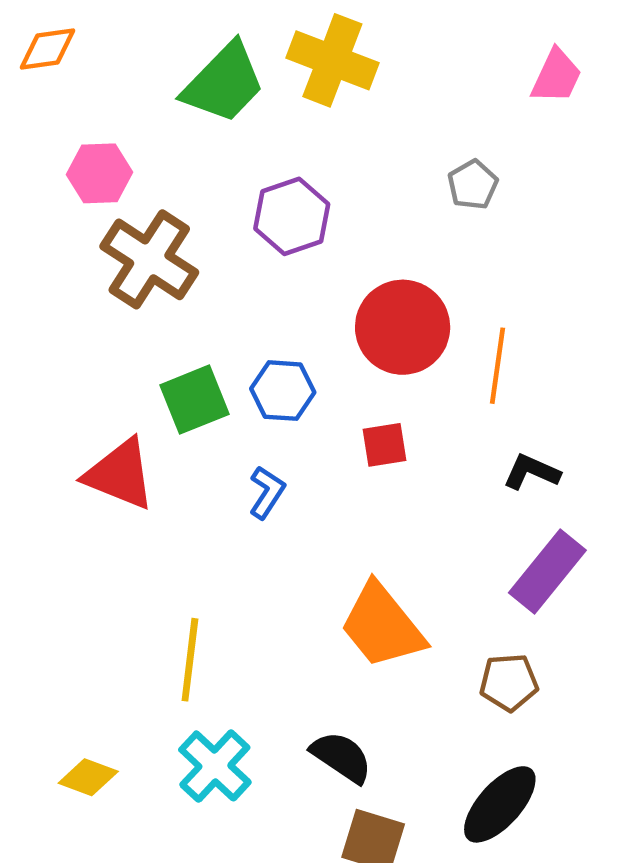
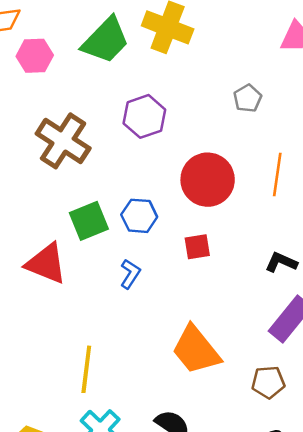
pink hexagon: (100, 173) -> (35, 56), moved
orange line: (498, 366) -> (277, 174), moved

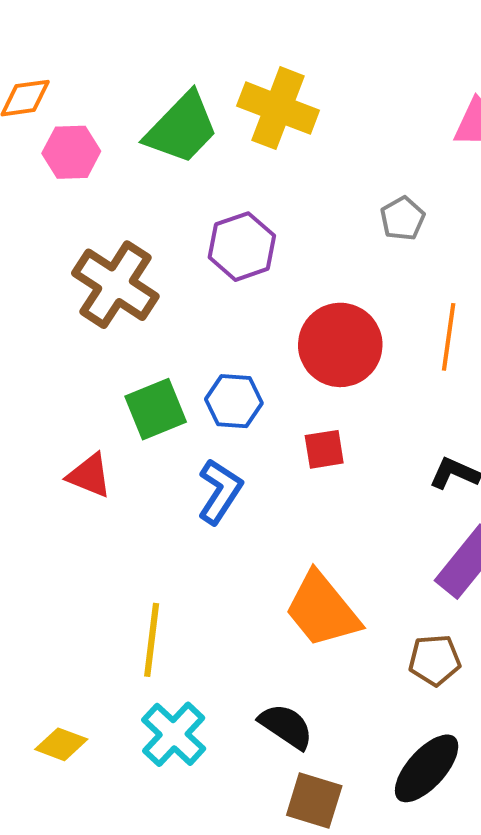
red triangle: (46, 264) -> (89, 475), size x0.7
blue L-shape: (130, 274) -> (220, 491), size x1.4

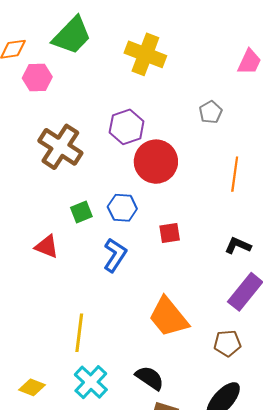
green trapezoid: (182, 128) -> (72, 35), moved
red circle: (340, 345) -> (156, 162), moved
green square: (156, 409) -> (81, 212), size x0.7

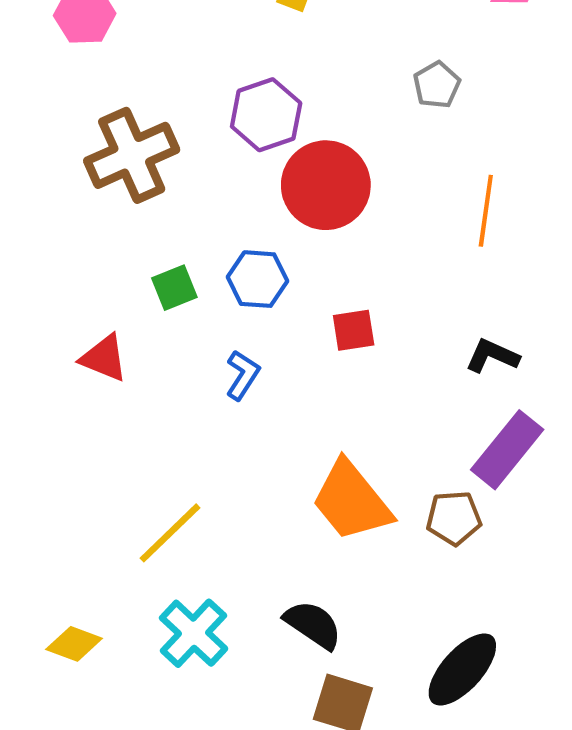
brown cross: (60, 147) -> (132, 155), turned 33
blue L-shape: (115, 255) -> (243, 375), size x0.7
yellow line: (79, 333) -> (170, 533), turned 39
brown pentagon: (227, 343) -> (454, 518), moved

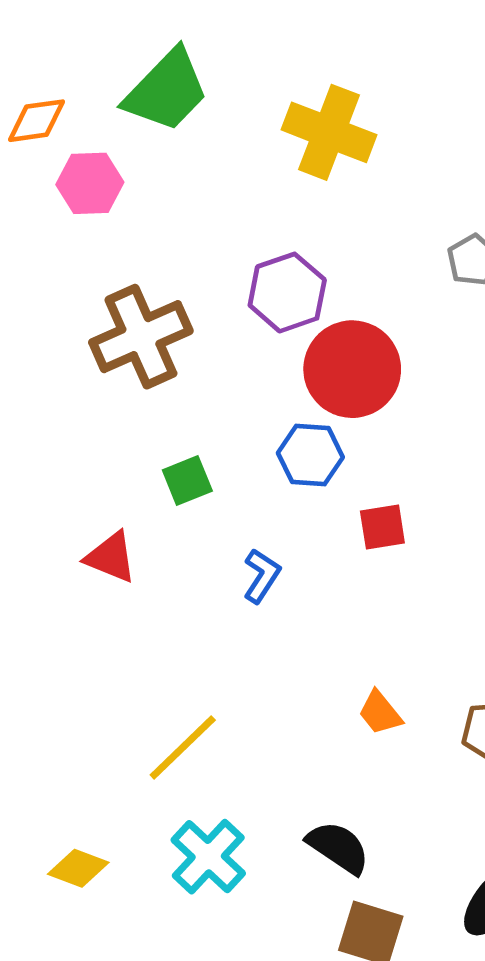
blue hexagon: (258, 279) -> (310, 455), moved
orange trapezoid: (351, 501) -> (380, 713), size x0.5

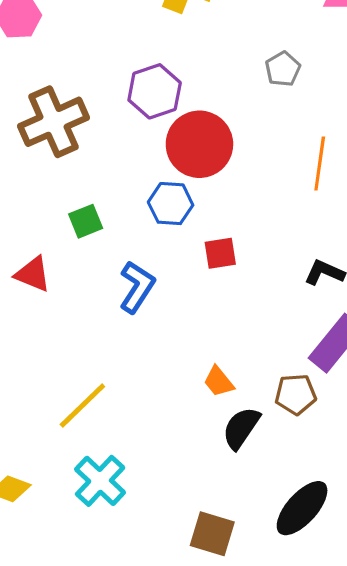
blue L-shape: (262, 576) -> (137, 287), size x1.4
black semicircle: (338, 847) -> (241, 428), moved, turned -90

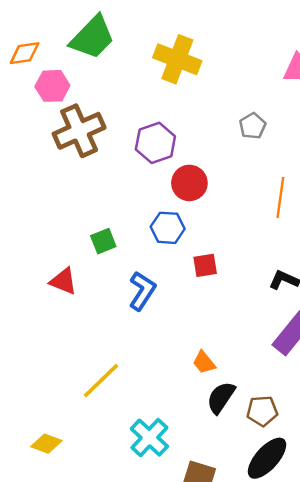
brown cross: (54, 122) -> (79, 131), moved
red circle: (199, 144) -> (189, 183), size x0.7
brown pentagon: (296, 394) -> (262, 411), moved
cyan cross: (100, 481) -> (149, 438), moved

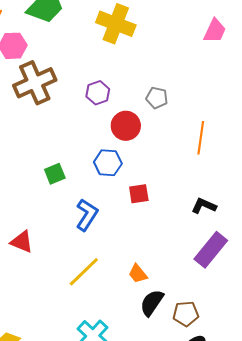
gray pentagon: (252, 126) -> (157, 98), moved, turned -30
purple hexagon: (155, 143) -> (98, 93), size x0.7
red triangle: (63, 281) -> (22, 242), moved
yellow line: (101, 381) -> (84, 272), moved

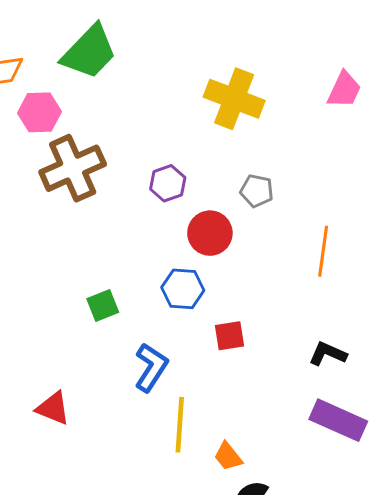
yellow cross: (116, 24) -> (234, 99), moved
purple rectangle: (211, 250) -> (338, 420), turned 75
yellow line: (84, 272) -> (180, 425), moved, turned -42

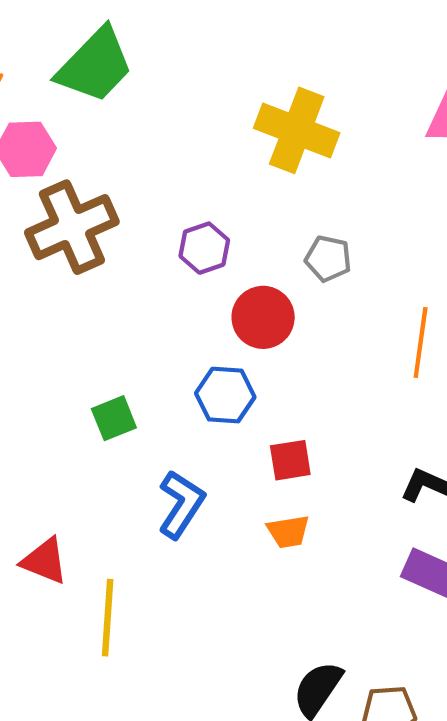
yellow line: (180, 425) -> (108, 618), moved
orange trapezoid: (228, 456) -> (288, 532), moved, turned -60

